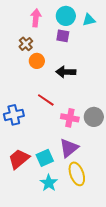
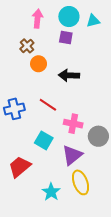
blue cross: (14, 115) -> (14, 109), moved
gray circle: (94, 117) -> (98, 136), moved
cyan square: (45, 158) -> (44, 140), moved, turned -36

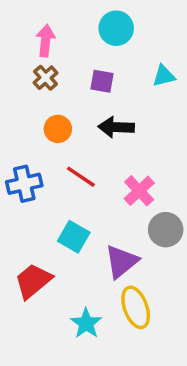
pink arrow: (37, 19) -> (45, 41), moved
cyan triangle: (93, 21) -> (164, 76), moved
purple square: (66, 38) -> (102, 81), moved
orange circle: (39, 64) -> (58, 129), moved
pink cross: (73, 124) -> (139, 191), moved, turned 36

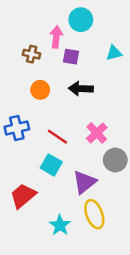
pink arrow: (45, 41) -> (56, 37), moved
brown cross: (45, 78) -> (32, 54), turned -35
red line: (81, 177) -> (57, 137), moved

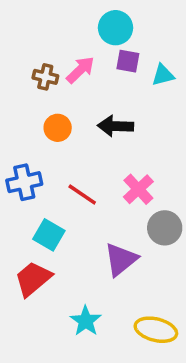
pink arrow: (56, 37) -> (80, 70), moved, turned 40
purple square: (71, 57) -> (128, 61), moved
cyan square: (51, 165) -> (49, 235), moved
yellow ellipse: (94, 214) -> (156, 330), moved, turned -56

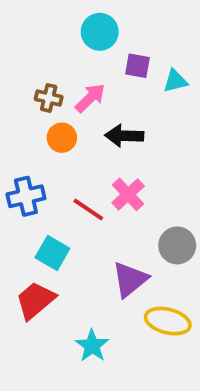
cyan circle: (116, 28) -> (100, 32), moved
pink arrow: (80, 70) -> (90, 98), moved
brown cross: (45, 77) -> (49, 98), moved
pink cross: (138, 189) -> (128, 194), moved
yellow ellipse: (156, 330) -> (168, 321), moved

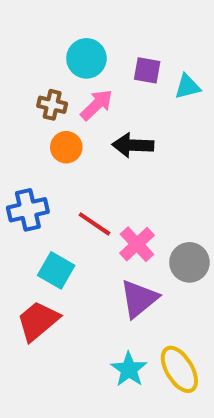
cyan circle: (100, 32) -> (86, 58), moved
pink cross: (128, 194) -> (137, 244), moved
yellow ellipse: (168, 321) -> (179, 369), moved, turned 45
cyan star: (92, 346) -> (129, 369), moved

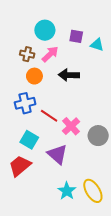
cyan triangle: (187, 87) -> (97, 45), turned 32
blue cross: (28, 210) -> (25, 103), moved
purple triangle: (139, 299) -> (57, 154), moved, turned -40

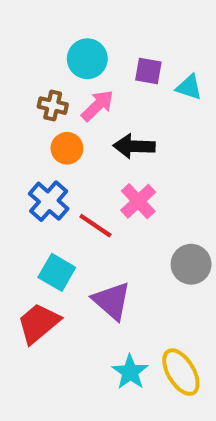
blue cross: (25, 103) -> (49, 201), turned -36
pink cross: (71, 126) -> (138, 201), moved

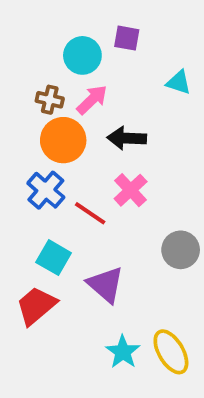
purple square: (148, 71) -> (127, 38), moved
orange circle: (67, 148) -> (63, 140), size x1.5

